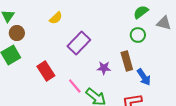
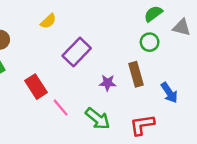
blue arrow: (144, 77) -> (169, 93), moved
pink line: (75, 86) -> (61, 108), moved

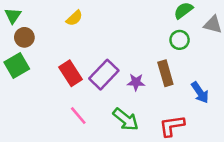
purple rectangle: (77, 52) -> (104, 75), moved
red rectangle: (36, 87) -> (71, 73), moved
pink line: (61, 108) -> (78, 116), moved

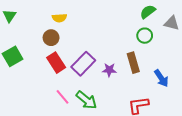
yellow semicircle: (74, 18) -> (59, 18), turned 40
brown circle: (24, 37) -> (51, 38), moved
green arrow: (126, 119) -> (86, 100), moved

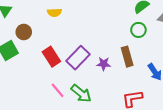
brown circle: (51, 38) -> (24, 32), moved

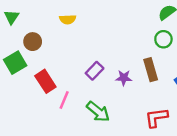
red rectangle: (51, 57) -> (45, 81), moved
purple rectangle: (78, 58) -> (95, 71), size x0.7
pink line: (58, 90) -> (64, 100), moved, turned 63

